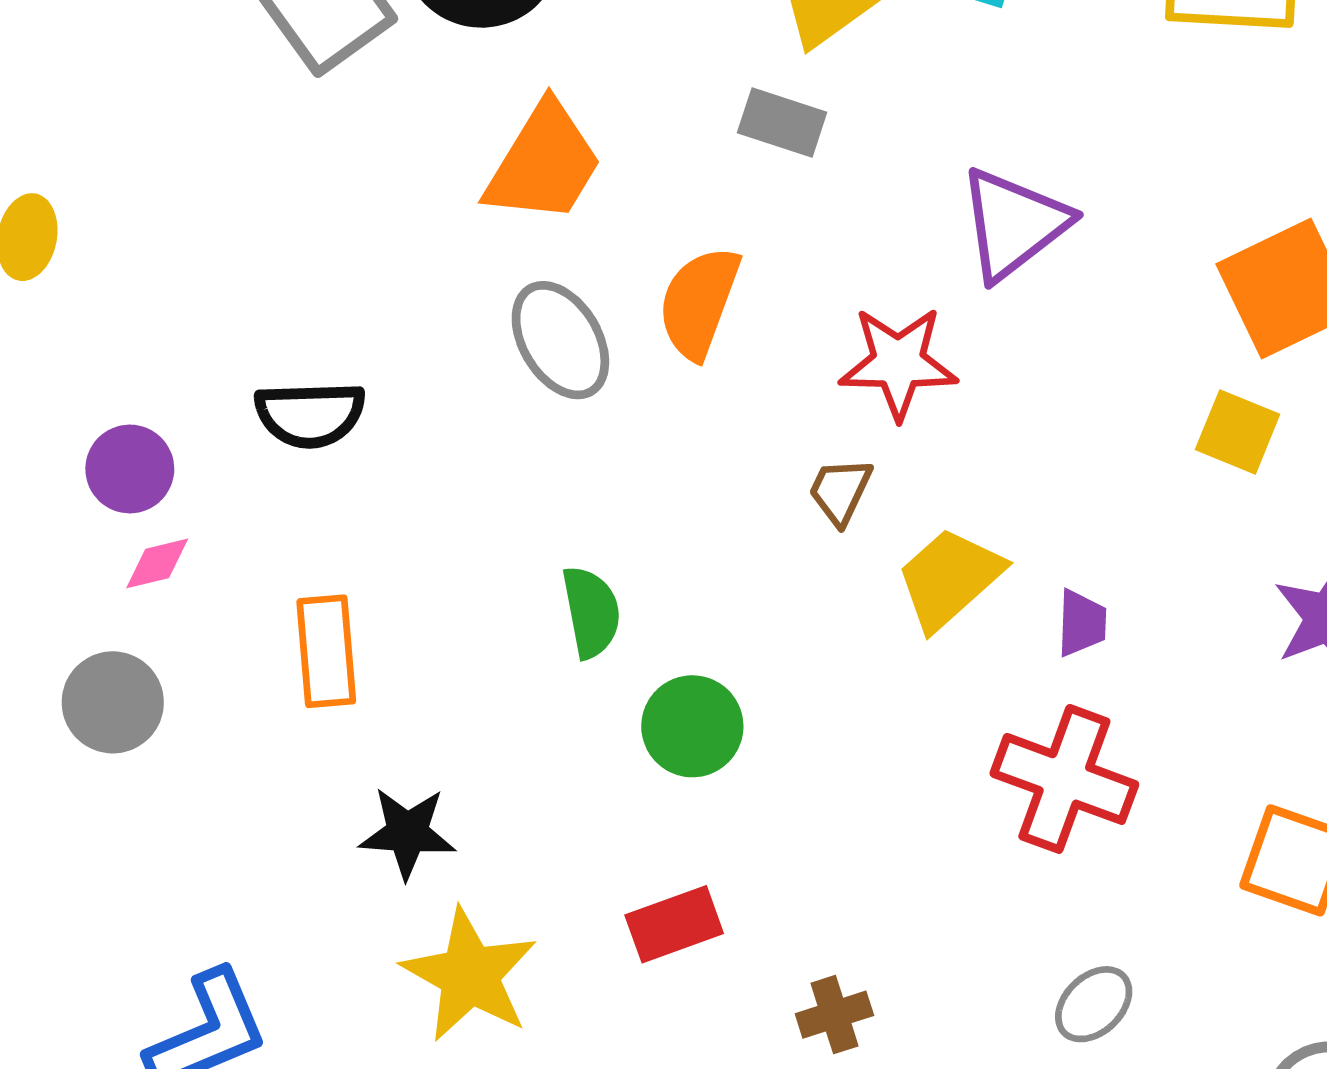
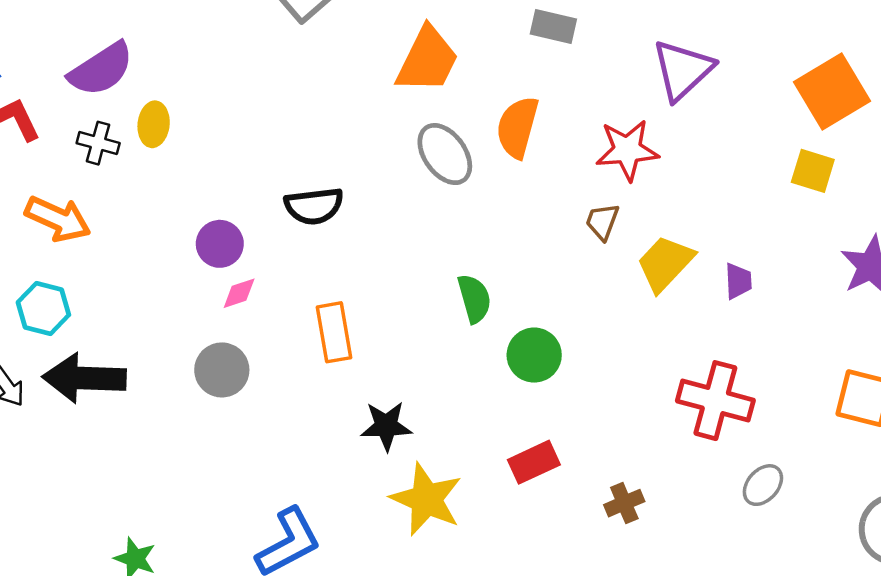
red cross: (1064, 779) -> (715, 401), moved

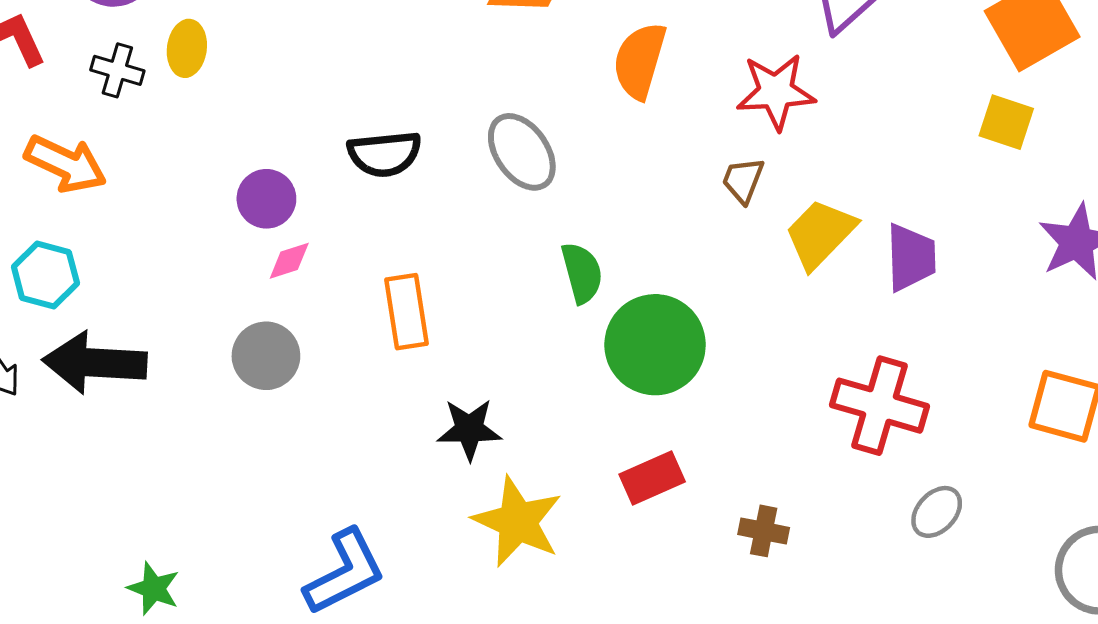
gray ellipse: (445, 154) -> (522, 152), moved
purple trapezoid: (738, 281) -> (911, 257), size x1.5
green circle: (534, 355) -> (655, 345), size x1.5
brown cross: (624, 503) -> (764, 531), turned 33

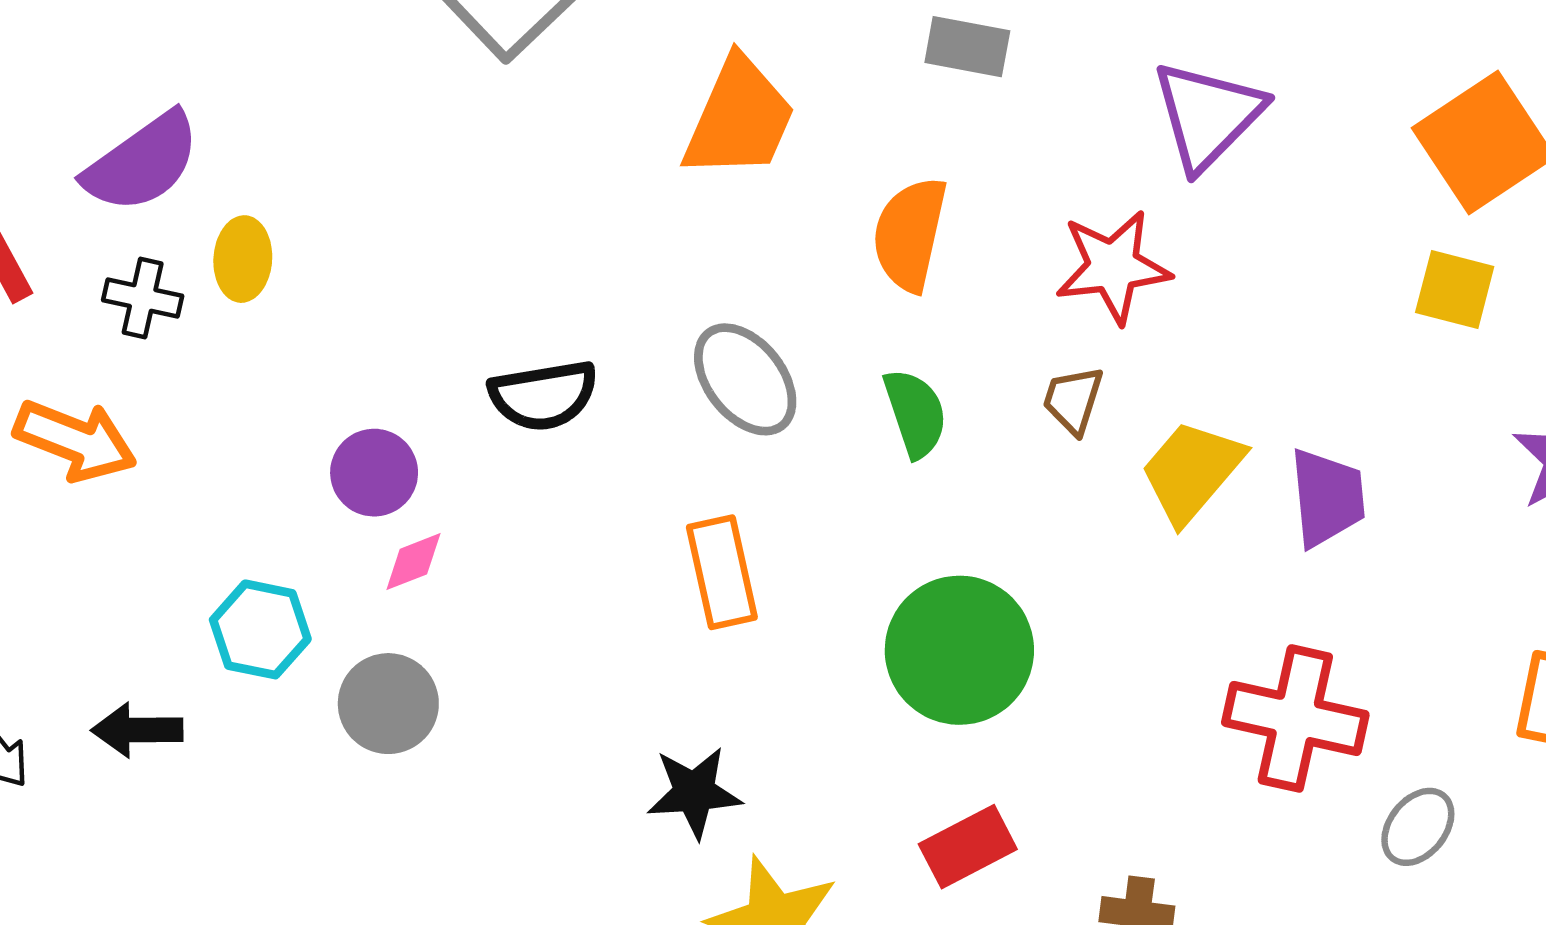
green semicircle: (582, 273) -> (915, 413), moved
cyan hexagon: (45, 275) -> (260, 629), moved
orange rectangle: (406, 312) -> (722, 572), moved
black arrow: (95, 363) -> (137, 730), size x0.6
gray ellipse: (937, 512) -> (1418, 827), moved

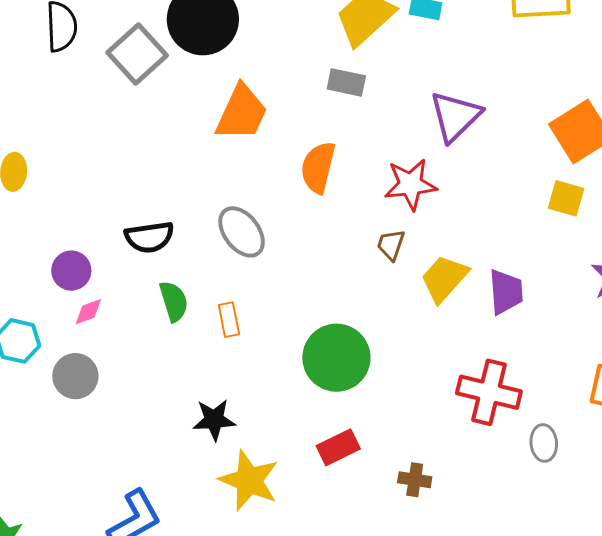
green semicircle: (915, 413) -> (174, 301), moved
orange rectangle: (722, 572) -> (229, 320), size x0.7
gray ellipse: (1418, 827) -> (544, 443), turned -45

